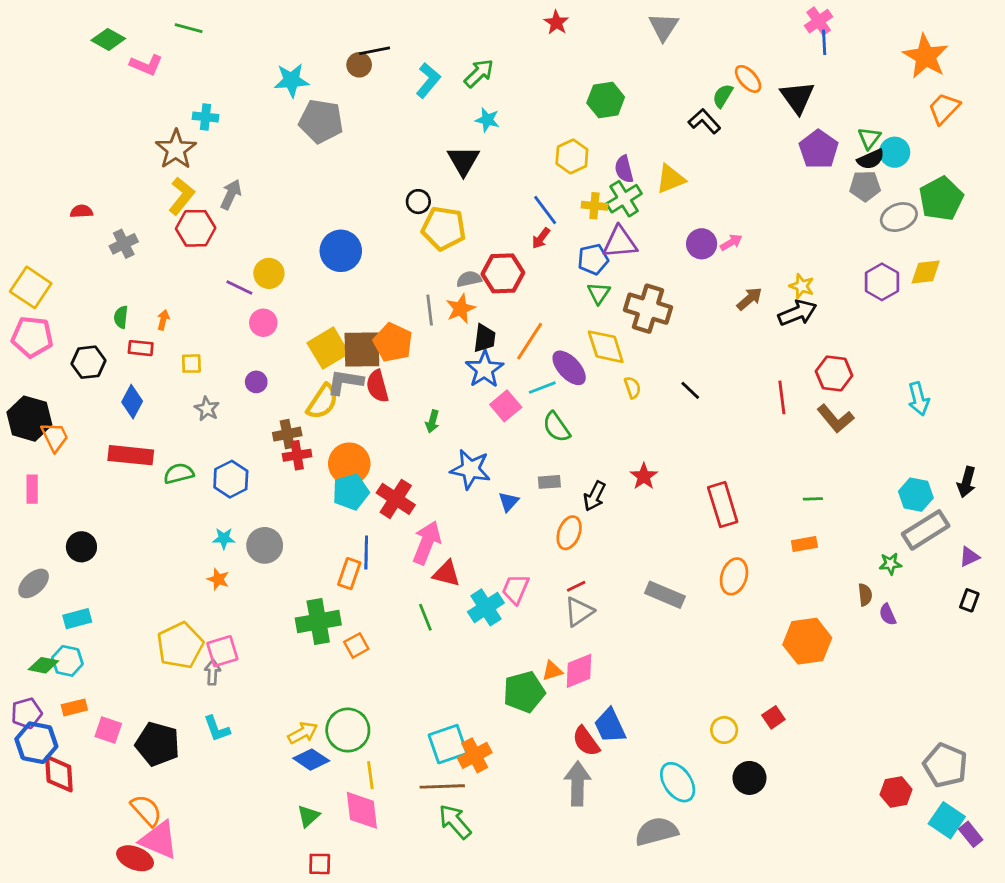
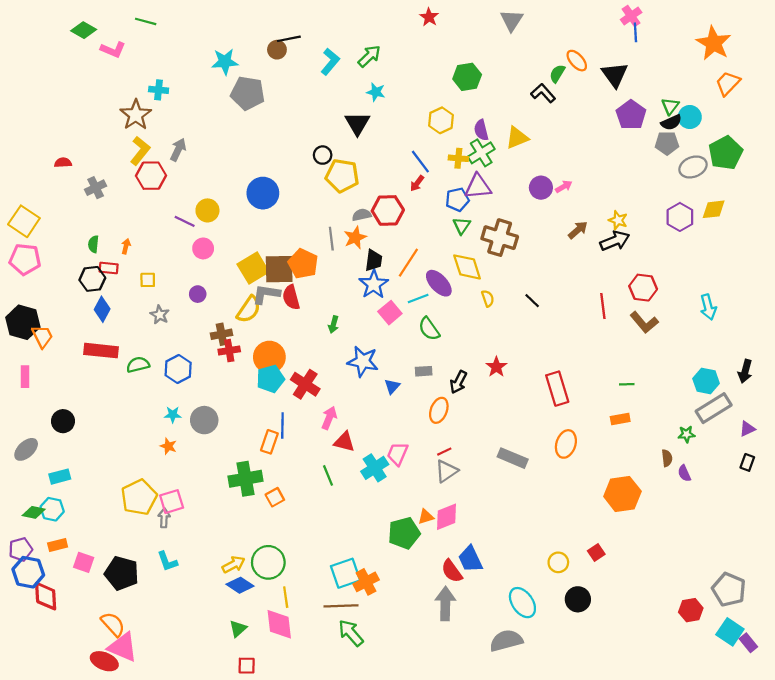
black hexagon: (89, 362) -> (92, 279), moved
pink arrow: (427, 543) -> (329, 418), size x0.7

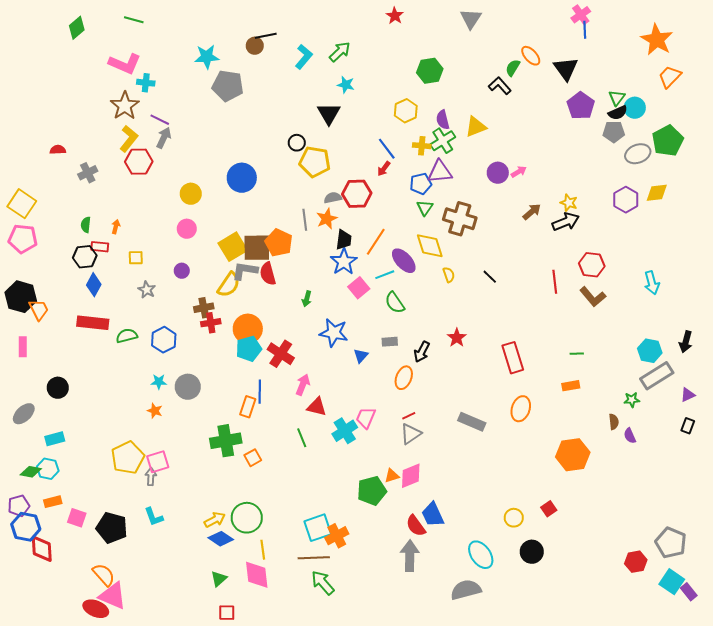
green diamond: (84, 30) -> (77, 28), turned -70
pink L-shape: (113, 50) -> (125, 64), moved, size x1.4
purple line: (185, 221) -> (160, 120), moved

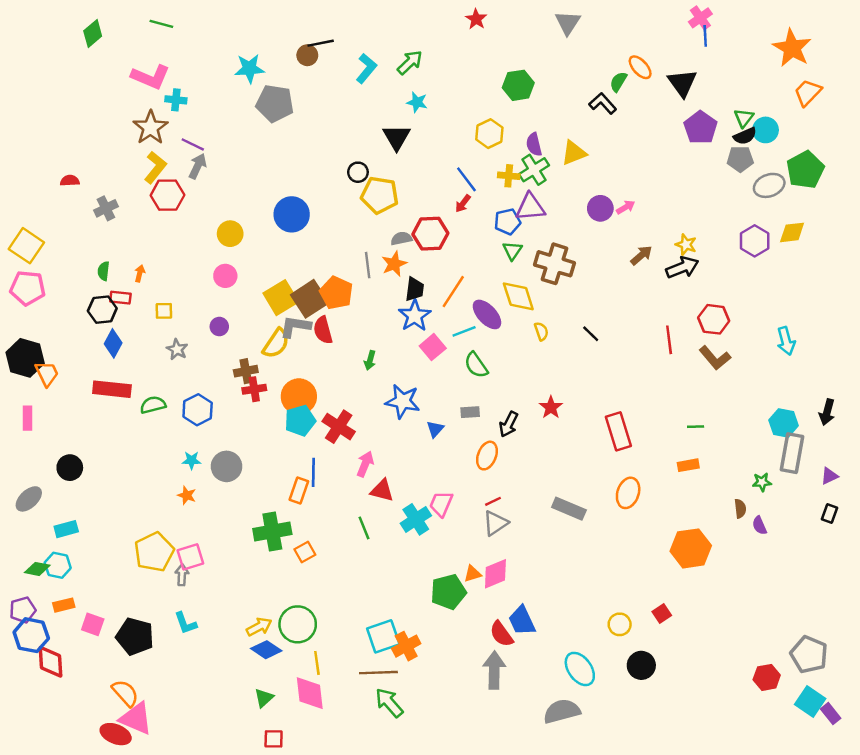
brown square: (257, 248) -> (310, 299), turned -32
gray rectangle: (657, 376) -> (792, 453), turned -48

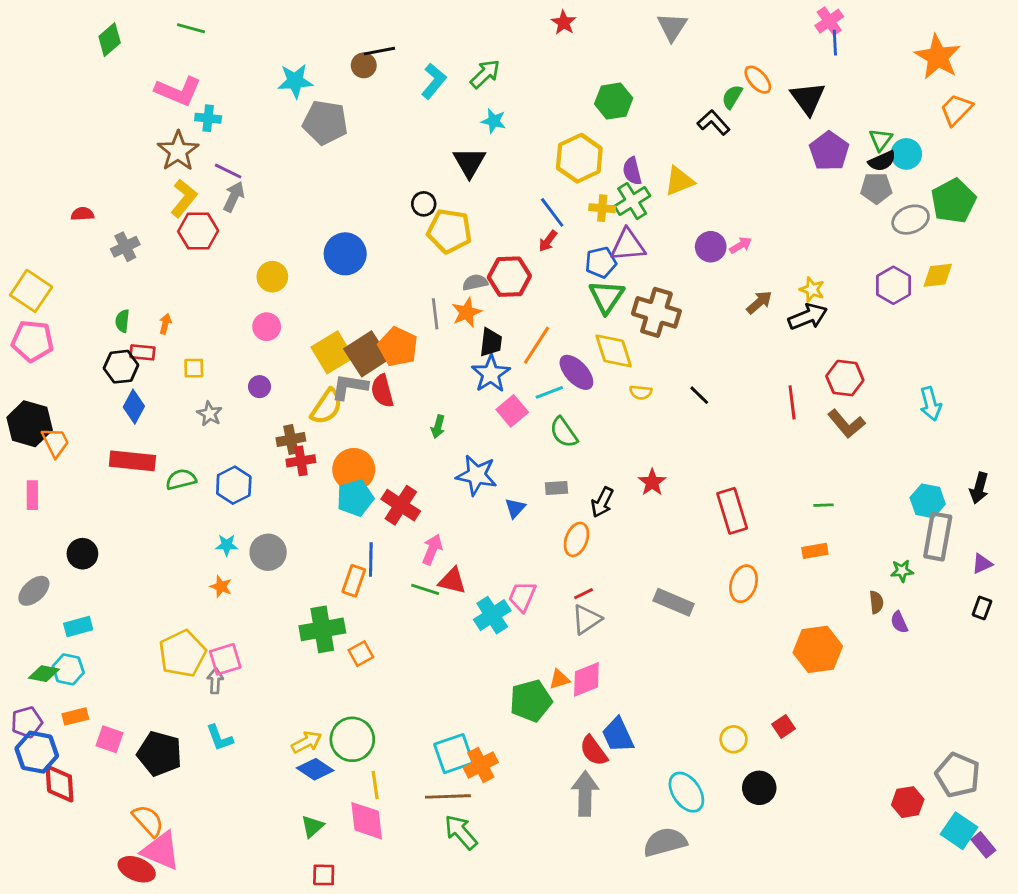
yellow hexagon: (489, 134) -> (579, 158), size x1.4
green triangle: (512, 251) -> (606, 297), size x1.5
yellow semicircle: (541, 331) -> (641, 392), turned 114
green line: (364, 528) -> (425, 589), moved, turned -50

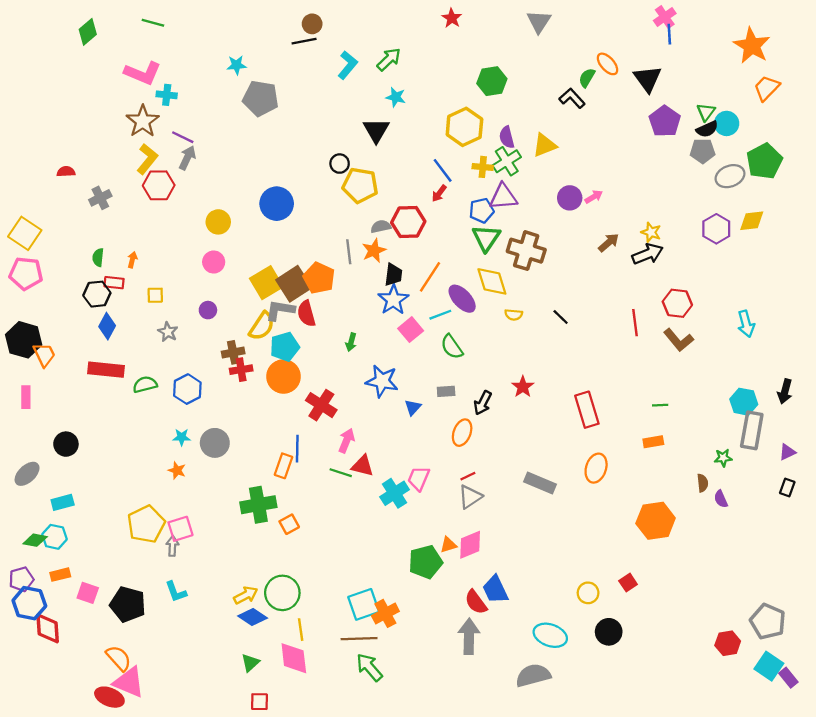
brown circle: (364, 65) -> (312, 24), moved
cyan star: (295, 81) -> (237, 65), size x0.7
cyan pentagon: (355, 498) -> (285, 347), moved
cyan ellipse: (686, 792) -> (550, 635), turned -36

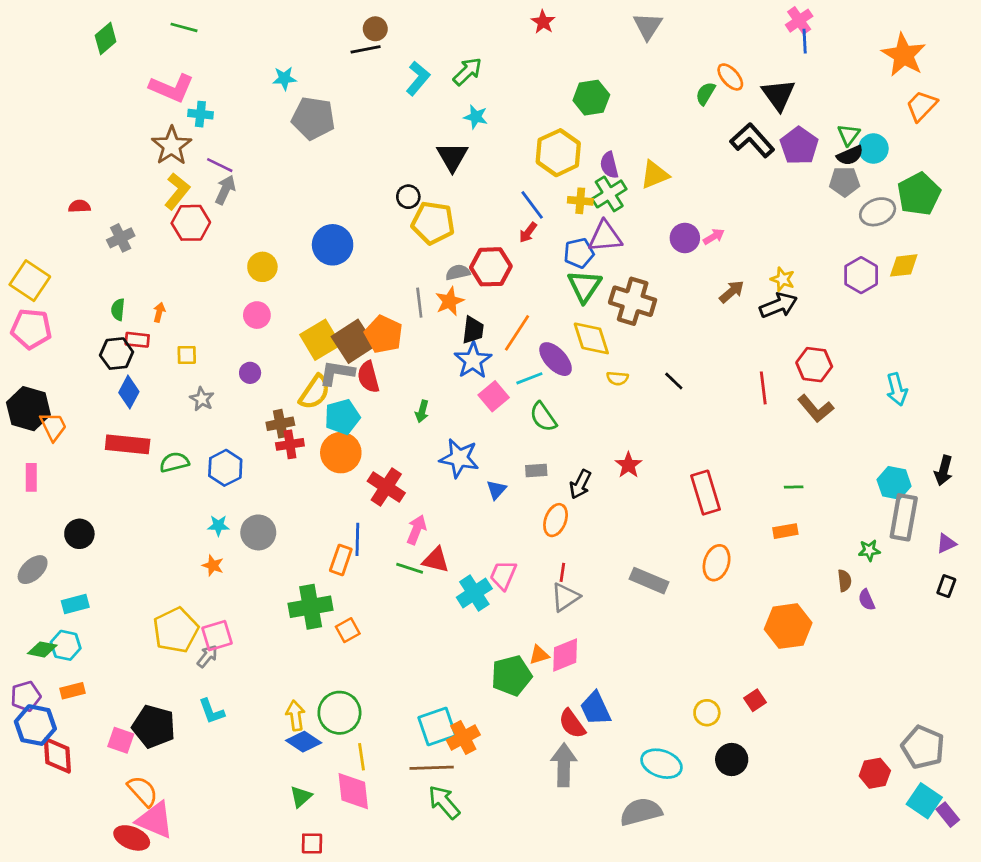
black L-shape: (572, 98) -> (752, 140), moved, size x1.4
red line: (468, 476) -> (562, 572), turned -56
gray arrow: (172, 546) -> (207, 656), turned 36
pink square: (88, 593) -> (121, 740), moved
yellow arrow: (246, 595) -> (295, 715), turned -70

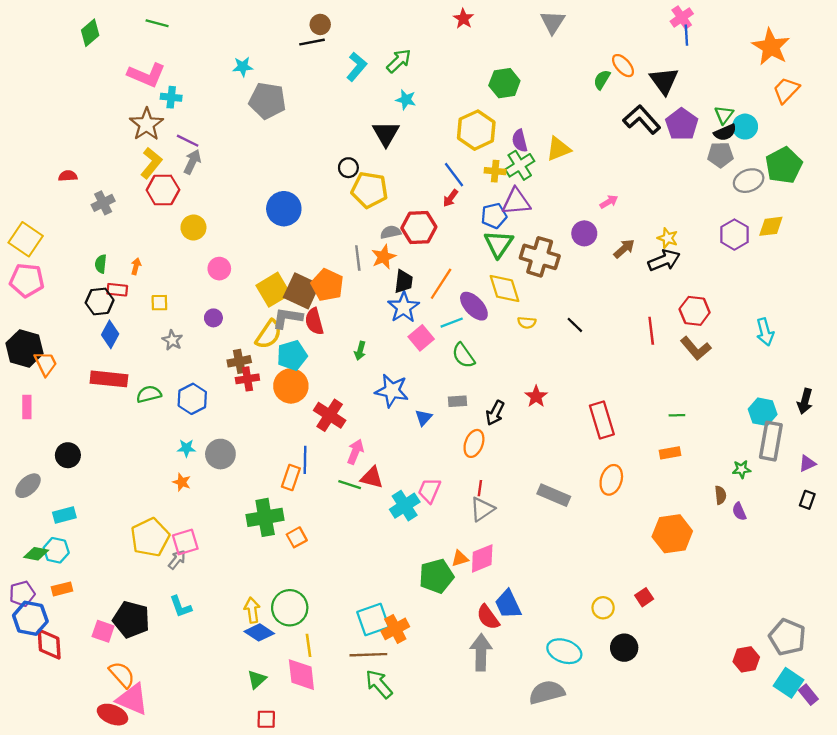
purple circle: (685, 238) -> (584, 233), moved
yellow circle: (262, 267) -> (193, 228), moved
brown square: (353, 341) -> (301, 291), turned -32

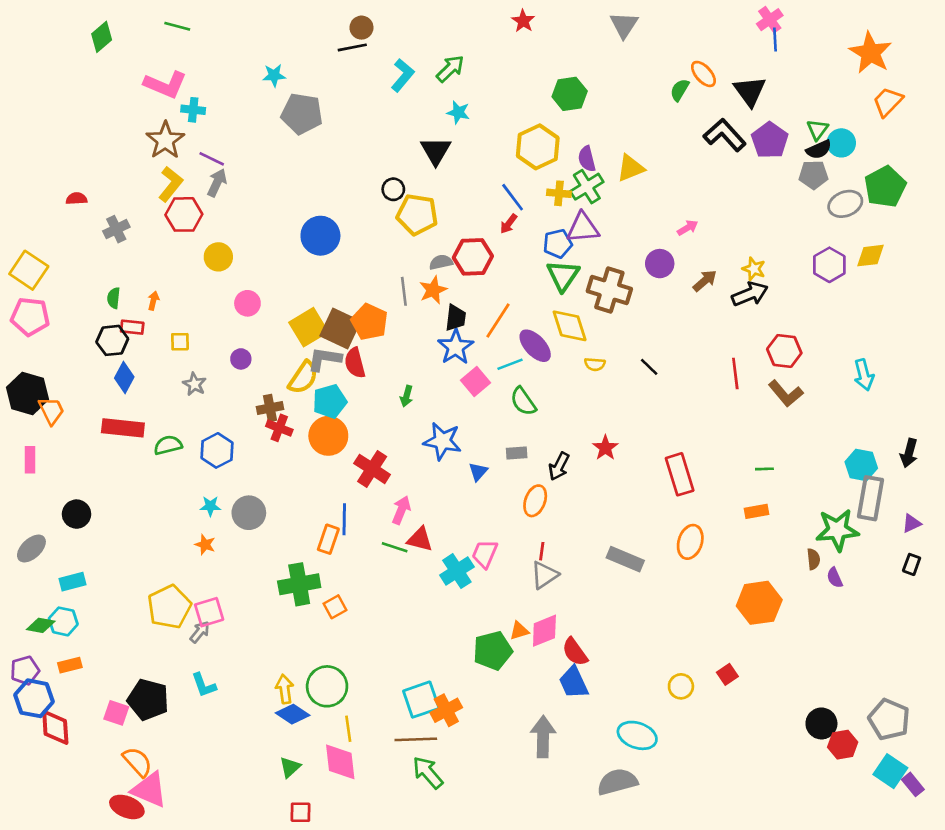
red cross: (247, 379) -> (279, 428), turned 30
green star: (742, 469) -> (837, 530), size x2.0
red semicircle: (488, 617) -> (575, 652), moved
black circle: (624, 648) -> (821, 723), moved

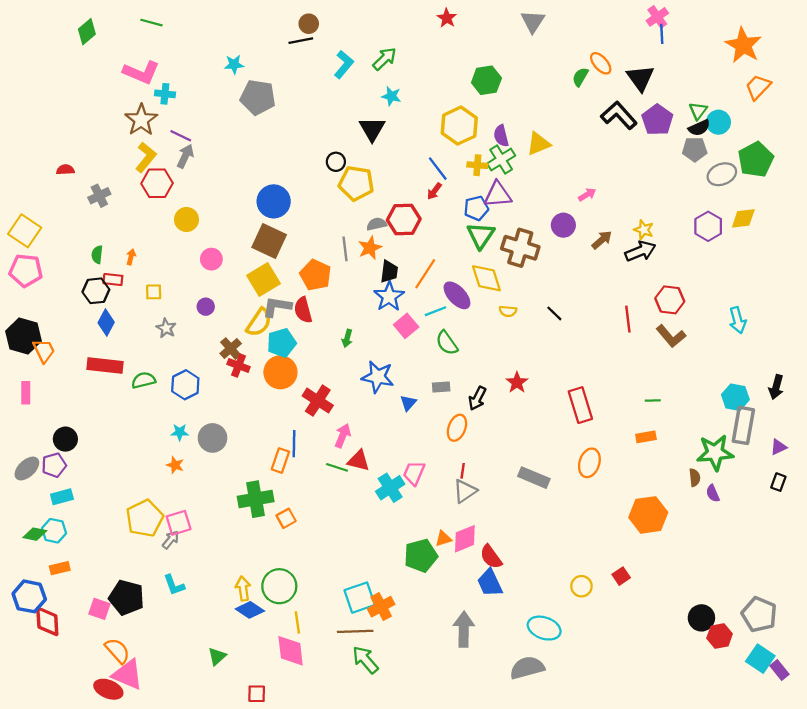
brown square: (340, 328) -> (269, 241), moved
brown cross: (270, 408) -> (231, 349), turned -30
purple pentagon: (25, 670) -> (54, 465), moved
green triangle: (290, 767) -> (217, 656), moved

